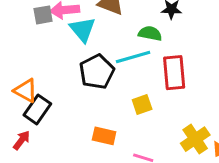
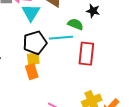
yellow square: (142, 105) -> (33, 59), moved
orange rectangle: (104, 136) -> (32, 72), moved, turned 49

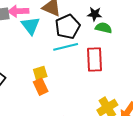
green semicircle: (75, 24) -> (104, 28), moved
black pentagon: (35, 43) -> (68, 27), moved

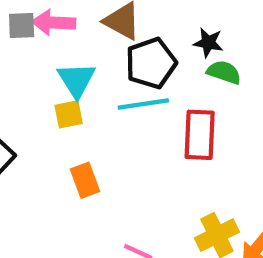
cyan triangle: (31, 26) -> (76, 80), moved
yellow square: (40, 73) -> (69, 114), moved

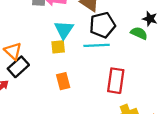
black star: (208, 43) -> (150, 19), moved
red rectangle: (200, 135) -> (116, 81), moved

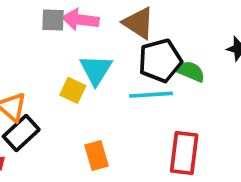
green semicircle: (139, 33) -> (191, 71), moved
yellow square: (58, 47) -> (73, 90), moved, turned 32

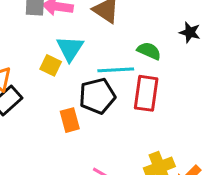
black pentagon: (160, 61) -> (97, 96), moved
red rectangle: (184, 153) -> (146, 93), moved

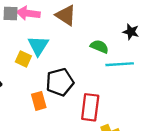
cyan line: (116, 70) -> (120, 64), moved
red rectangle: (146, 93) -> (90, 107), moved

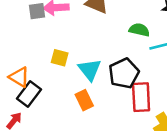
cyan triangle: (38, 46) -> (90, 70), moved
black pentagon: (60, 82) -> (124, 73), moved

